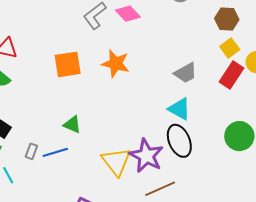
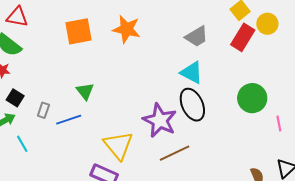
green triangle: (72, 124) -> (85, 91), turned 30
gray rectangle: (31, 151) -> (43, 110), moved
yellow triangle: (116, 162) -> (118, 145), moved

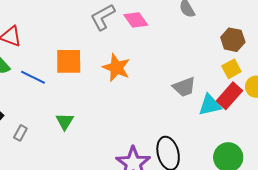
cyan triangle: (192, 73) -> (210, 105), moved, turned -50
blue line: (69, 120) -> (33, 77), moved, turned 35

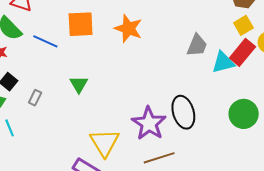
gray trapezoid: (184, 87) -> (197, 45), turned -45

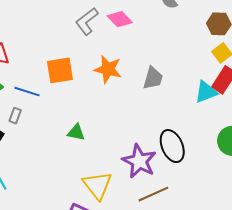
gray trapezoid: (197, 45) -> (153, 78), moved
green triangle: (79, 84) -> (76, 132), moved, turned -42
gray rectangle: (35, 98) -> (15, 116), moved

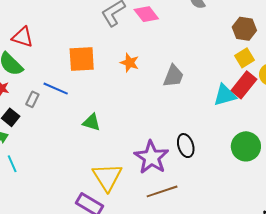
orange star: (108, 69) -> (130, 63), size x0.7
blue line: (27, 92) -> (56, 89), moved
black ellipse: (172, 146) -> (186, 146), size x0.7

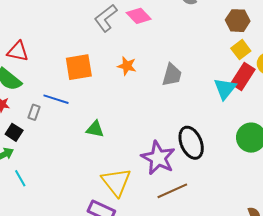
cyan triangle: (225, 95) -> (225, 89), turned -30
black ellipse: (186, 146) -> (191, 143), size x1.4

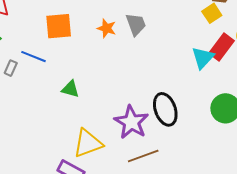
yellow square: (241, 50) -> (212, 13), moved
gray trapezoid: (172, 75) -> (136, 24), moved, turned -40
yellow triangle: (116, 182) -> (88, 143), turned 44

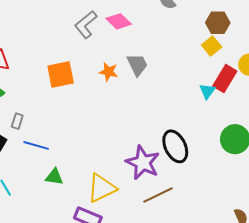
blue line: (33, 57) -> (36, 145), moved
cyan triangle: (203, 58) -> (207, 91), size x0.7
green triangle: (70, 89) -> (54, 177), moved

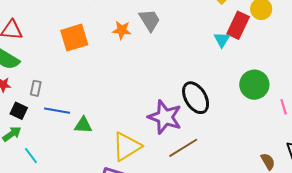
green triangle: (54, 177) -> (83, 125), moved

